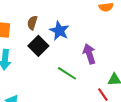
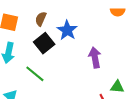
green line: (67, 73) -> (35, 74), moved

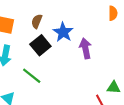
orange semicircle: (118, 12) -> (113, 13), turned -88
purple arrow: (95, 57) -> (85, 48), moved

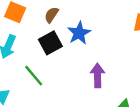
purple arrow: (85, 48) -> (98, 75), moved

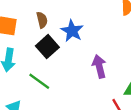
brown semicircle: (51, 15) -> (42, 20), turned 147

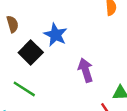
brown semicircle: (42, 20) -> (12, 24), moved

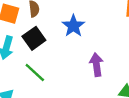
black square: (31, 53) -> (34, 38), moved

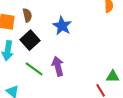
purple arrow: (96, 65) -> (58, 66), moved

